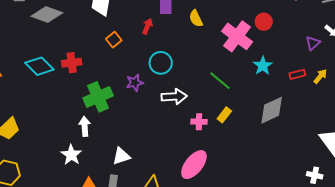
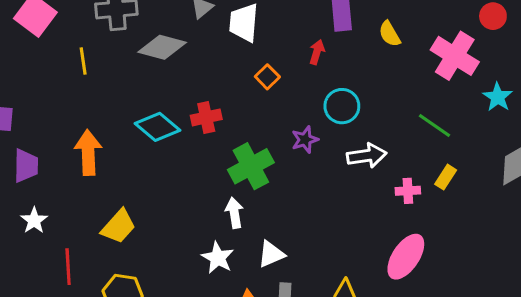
red circle: (264, 22) -> (493, 16), moved
white triangle: (121, 156) -> (271, 254), moved

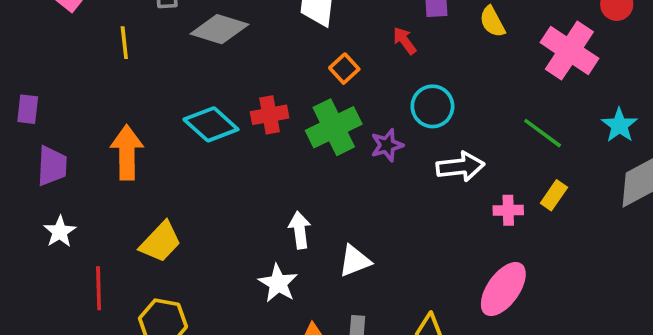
red arrow: (317, 52) -> (405, 41), turned -55
cyan star: (498, 97) -> (619, 125), moved
green cross: (251, 166) -> (334, 127), moved
white triangle: (271, 254) -> (355, 261), moved

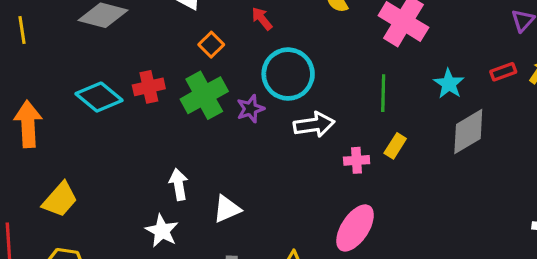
cyan circle: (432, 106) -> (288, 74), size x1.4
green line: (543, 133) -> (383, 93), turned 57

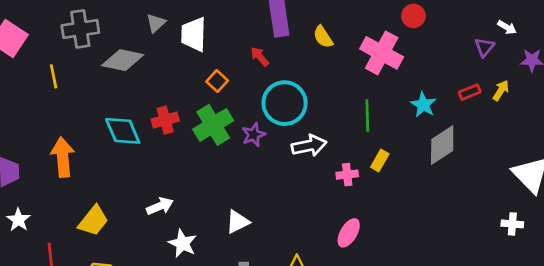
cyan diamond: (99, 97) -> (123, 131), turned 30
white arrow: (179, 184) -> (160, 206), moved, turned 80
pink ellipse: (355, 228) -> (349, 233), size x0.7

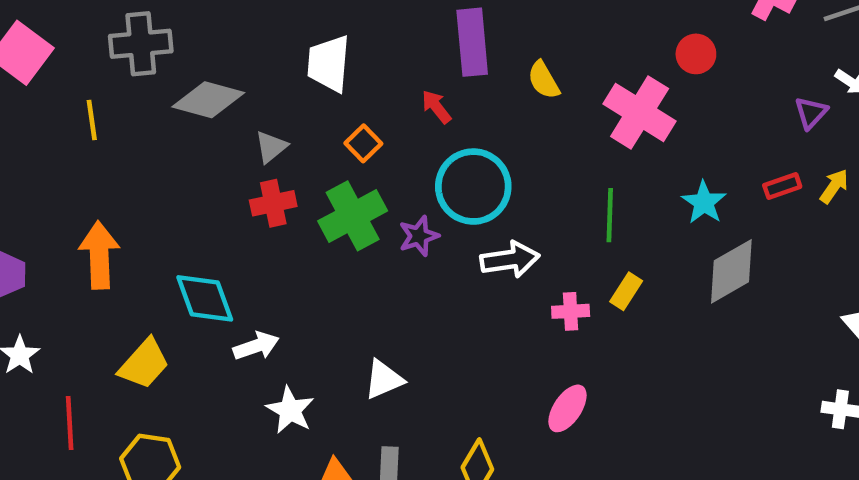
gray triangle: (156, 23) -> (271, 147), moved
cyan diamond: (123, 131) -> (205, 298), moved

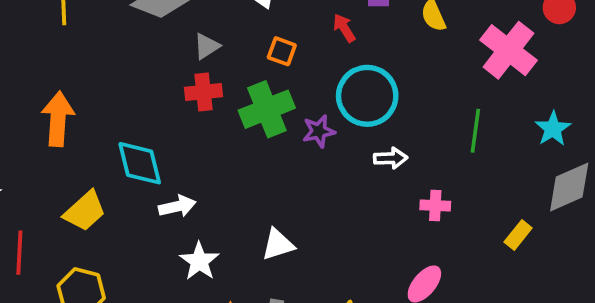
orange square: (363, 143) -> (282, 51), turned -32
white arrow: (510, 260) -> (391, 158), size x0.7
yellow rectangle: (626, 291) -> (518, 235), moved

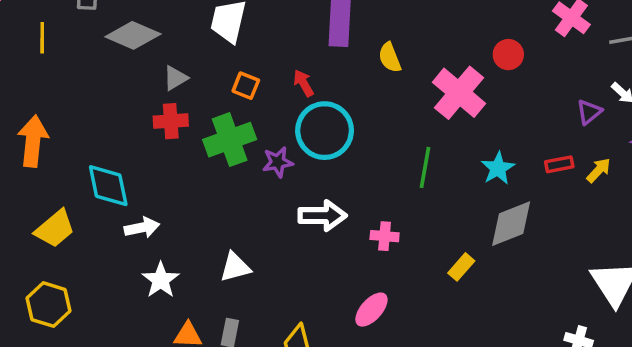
red arrow: (344, 28) -> (304, 83), moved
white arrow: (391, 158) -> (322, 216), moved, size x1.5

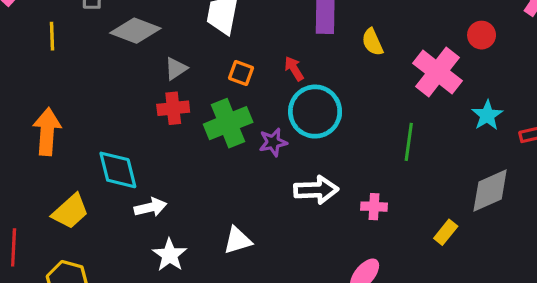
cyan star: (498, 168) -> (487, 115), moved

